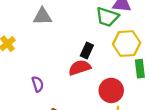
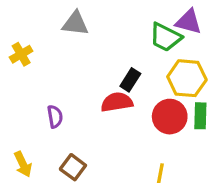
red circle: (111, 90) -> (170, 117), moved

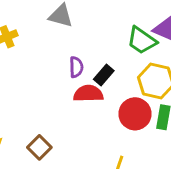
purple semicircle: (55, 117) -> (76, 67), moved

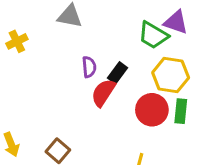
red semicircle: (88, 94) -> (103, 93), turned -52

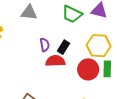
green trapezoid: (153, 35) -> (72, 14), moved
red semicircle: (103, 93) -> (55, 61), turned 60

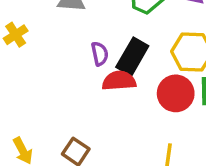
black rectangle: (64, 47) -> (132, 57), size x1.5

